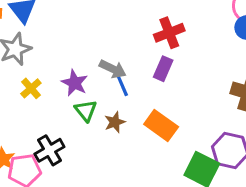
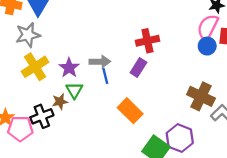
gray arrow: (113, 69) -> (100, 62), turned -36
yellow cross: (31, 88) -> (35, 67), size x1.6
brown star: (115, 122) -> (60, 102), moved

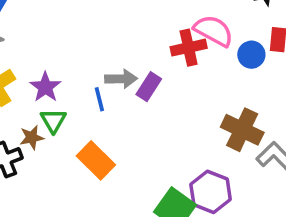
pink semicircle: (208, 27) -> (214, 31), moved, turned 92
red cross: (147, 41) -> (189, 48), moved
gray arrow: (100, 62) -> (121, 79), moved
orange rectangle: (130, 111) -> (96, 160), moved

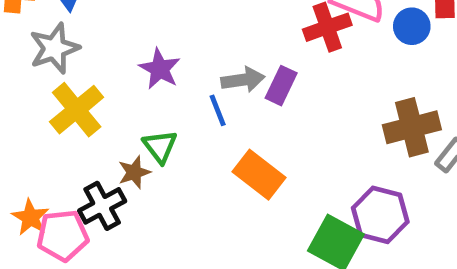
purple star: (45, 87) -> (160, 69), moved
brown cross: (242, 130) -> (412, 127), turned -33
orange rectangle: (96, 160) -> (259, 175), moved

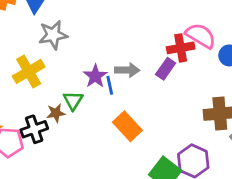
gray star: (54, 48) -> (53, 35), moved
purple star: (160, 69) -> (95, 76), moved
purple rectangle: (281, 86) -> (166, 69), moved

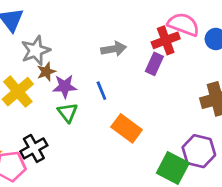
gray arrow: (127, 70) -> (114, 49), moved
purple star: (95, 76) -> (65, 86), moved, turned -30
brown star: (56, 113) -> (46, 72), moved

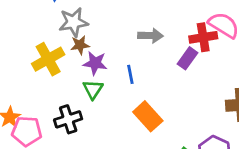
black cross: (34, 148) -> (68, 119), moved

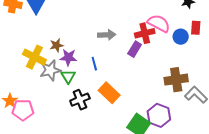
gray star: (73, 22) -> (50, 70), moved
yellow cross: (48, 59) -> (34, 57), turned -30
black cross: (68, 119) -> (80, 100), moved

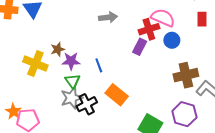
gray arrow: (107, 35) -> (108, 17), moved
blue circle: (181, 37) -> (172, 40), moved
gray star: (50, 70) -> (72, 98), moved
purple hexagon: (159, 115) -> (184, 114), moved

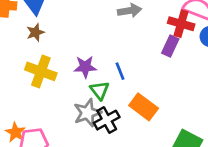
red cross: (149, 29) -> (181, 24), turned 36
brown star: (58, 49) -> (35, 32), moved
green triangle: (72, 81) -> (100, 90), moved

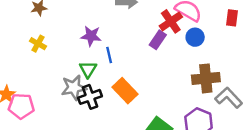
red cross: (181, 24) -> (171, 21), turned 30
purple star: (85, 67) -> (91, 36), moved
yellow cross: (41, 71) -> (38, 44), size x0.6

